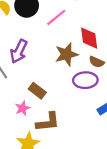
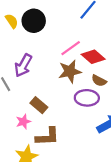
pink line: (56, 17) -> (71, 48), moved
red diamond: (89, 38) -> (93, 57), turned -45

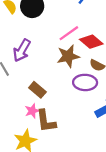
pink star: (23, 122) -> (32, 111), moved
brown L-shape: (47, 137) -> (46, 121), turned 85

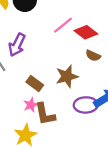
brown star: (68, 56) -> (67, 76), moved
purple ellipse: (85, 82) -> (86, 105), moved

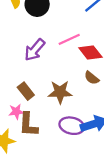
purple arrow: (17, 45) -> (35, 50), moved

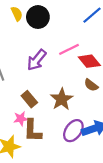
brown star: (60, 92) -> (62, 99), turned -30
purple ellipse: (72, 126) -> (73, 131), turned -65

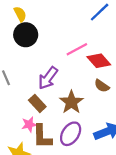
black circle: (38, 17) -> (26, 35), moved
purple arrow: (37, 60) -> (48, 78), moved
purple ellipse: (73, 131) -> (71, 134), moved

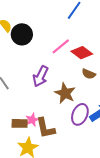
black circle: (26, 35) -> (22, 34), moved
brown rectangle: (37, 103) -> (20, 123), moved, turned -35
purple ellipse: (71, 134) -> (80, 114), moved

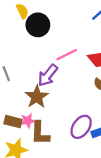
pink line: (61, 46) -> (67, 55), moved
brown star: (65, 93) -> (37, 97), moved

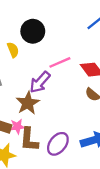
yellow semicircle: (22, 11) -> (13, 50), moved
purple ellipse: (81, 127) -> (58, 144), moved

